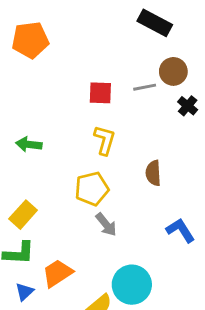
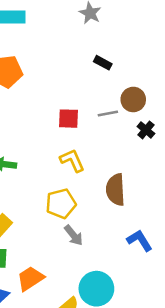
black rectangle: (155, 23) -> (103, 63), moved, size x0.6
yellow L-shape: (105, 140) -> (72, 160), turned -40
brown semicircle: (153, 173) -> (115, 190), size x1.4

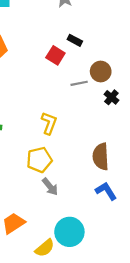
red square: (68, 119) -> (55, 55), moved, turned 30
yellow L-shape: (72, 160) -> (49, 123), turned 45
brown semicircle: (115, 190) -> (101, 157), moved

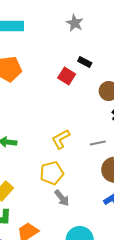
gray line: (79, 83) -> (98, 143), moved
yellow L-shape: (49, 123) -> (61, 139), turned -140

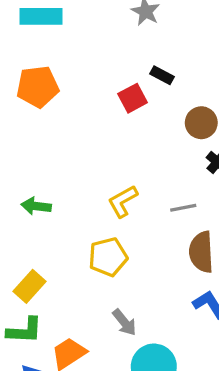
red square: (67, 76) -> (133, 98), turned 30
gray arrow: (62, 198) -> (124, 322), moved

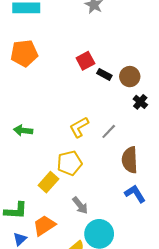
black rectangle: (162, 75) -> (104, 74), moved
gray line: (183, 208) -> (109, 131), moved, turned -35
yellow rectangle: (29, 286) -> (48, 182), moved

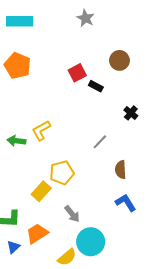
orange pentagon: (24, 53) -> (17, 66), turned 30
brown circle: (130, 77) -> (119, 60), moved
yellow L-shape: (79, 127) -> (41, 130), moved
brown semicircle: (130, 160) -> (121, 170), size x0.7

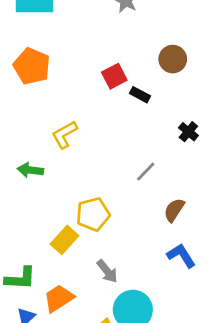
yellow L-shape: (41, 130) -> (64, 135), moved
brown semicircle: (121, 170) -> (174, 210), turned 36

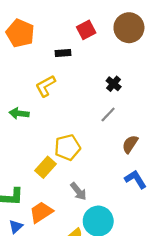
brown circle: (173, 59) -> (129, 28), size x1.4
red square: (114, 76) -> (86, 30), moved
black rectangle: (140, 95) -> (63, 53), moved, turned -32
black cross: (188, 132) -> (114, 84), moved

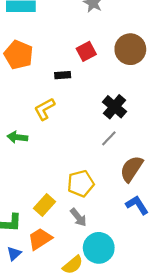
black cross: (114, 84) -> (115, 107), size x1.5
brown semicircle: (130, 144) -> (131, 169), size x1.4
yellow pentagon: (67, 147) -> (81, 184), moved
yellow rectangle: (45, 167) -> (45, 205), moved

